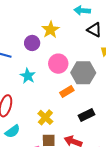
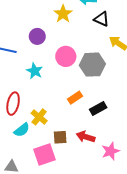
yellow star: (51, 30) -> (63, 14), moved
orange rectangle: (67, 91) -> (75, 98), moved
yellow cross: (45, 117) -> (39, 117), moved

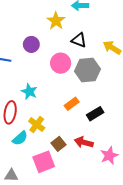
black triangle: (102, 19) -> (79, 40), moved
cyan star: (35, 71) -> (29, 92), moved
brown square: (60, 137) -> (59, 144), turned -32

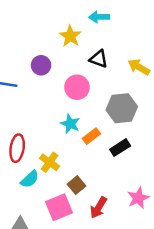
gray hexagon: (87, 70) -> (122, 108), moved
cyan star: (29, 92) -> (70, 124), moved
red arrow: (84, 142) -> (98, 208), moved, turned -72

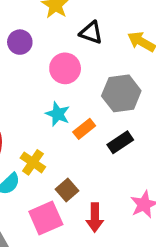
red arrow: (98, 208) -> (95, 217), turned -30

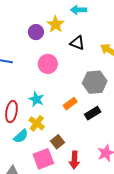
purple circle: (20, 42) -> (36, 32), moved
pink circle: (65, 68) -> (48, 64), moved
cyan star: (58, 114) -> (36, 99), moved

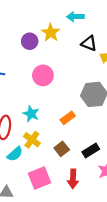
black triangle: (77, 43) -> (89, 43), moved
black rectangle: (93, 113) -> (91, 150), moved
brown square: (58, 142) -> (62, 149), moved

